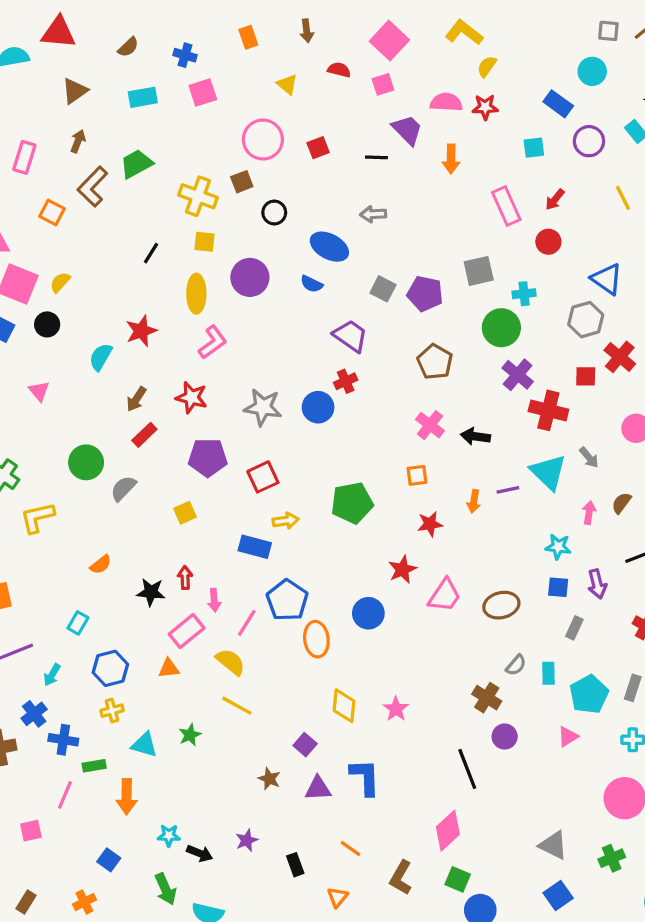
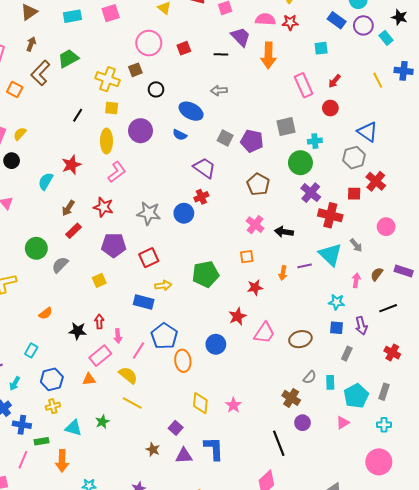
purple circle: (589, 141) -> (363, 25), moved
orange arrow: (451, 159) -> (268, 55), size x1.4

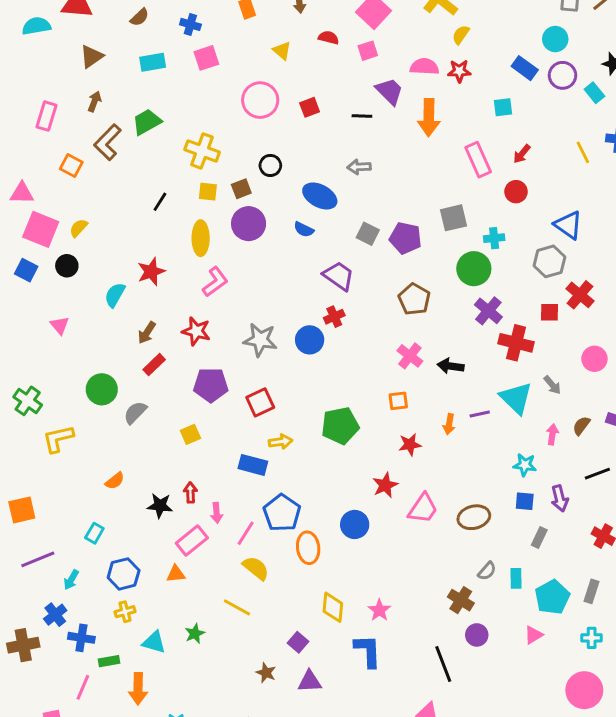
brown square: (135, 70) -> (241, 189), moved
yellow semicircle: (128, 375) -> (256, 568), moved
blue L-shape: (214, 448) -> (368, 651), moved

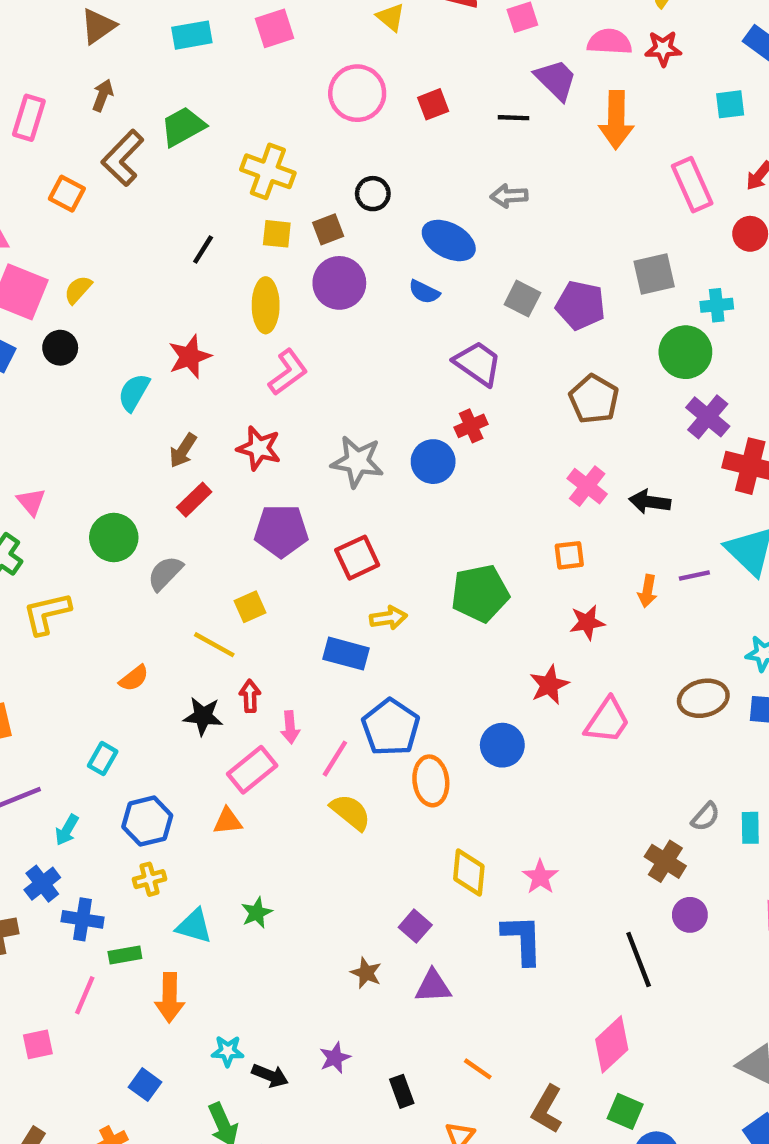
pink triangle: (60, 325) -> (31, 502), moved
brown ellipse: (474, 517) -> (703, 698), moved
yellow line: (237, 607) -> (214, 645), moved

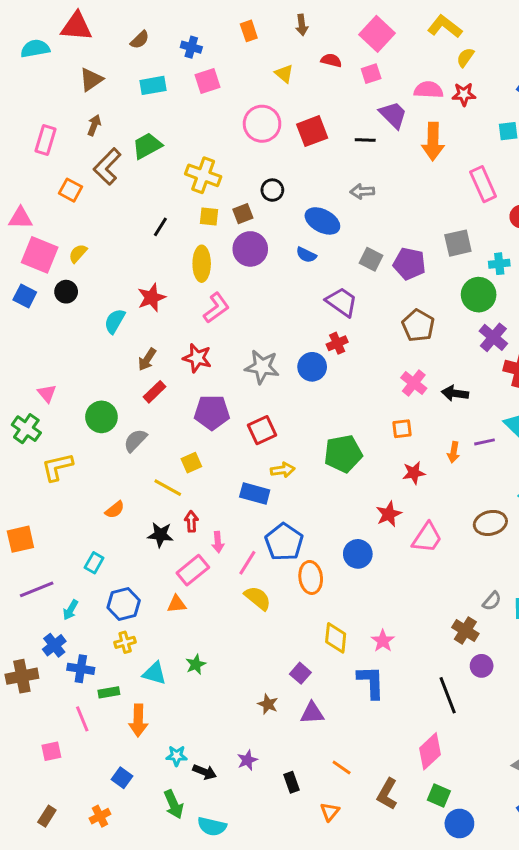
red square: (433, 104) -> (312, 131), size x1.5
pink line: (85, 995) -> (82, 719), turned -45

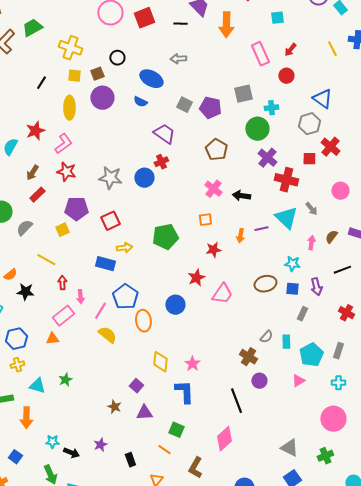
pink L-shape: (216, 308) -> (63, 144), moved
yellow square: (191, 463) -> (62, 230), moved
black star: (160, 535) -> (25, 292), moved
green square: (439, 796) -> (176, 430), moved

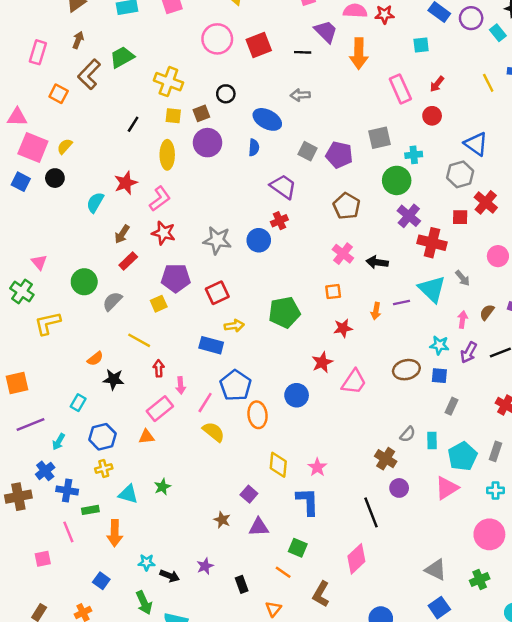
blue semicircle: (140, 102) -> (254, 148), turned -112
purple arrow: (316, 287) -> (469, 353), moved, turned 42
pink triangle: (298, 381) -> (447, 488), size x1.5

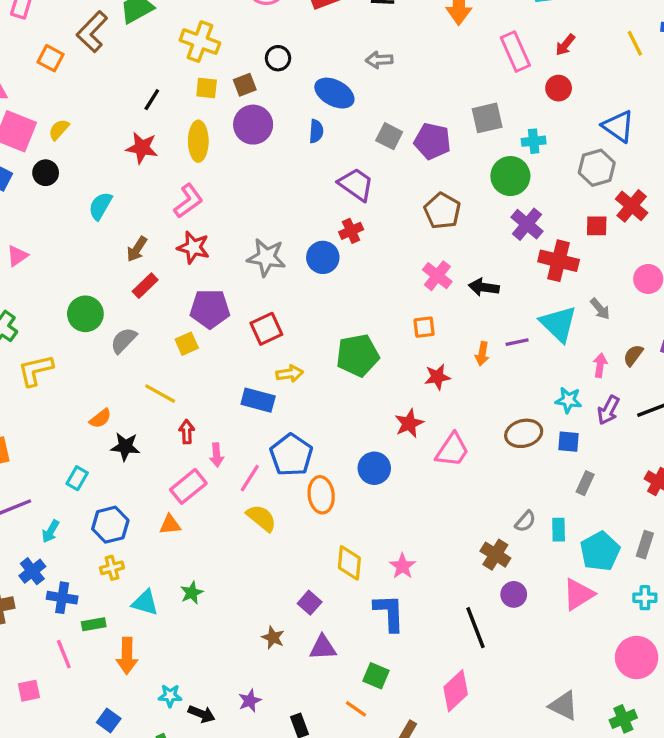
red star: (126, 183) -> (142, 148), moved, turned 30
pink triangle: (39, 262) -> (17, 256), moved, turned 35

